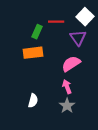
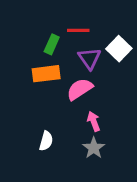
white square: (85, 17) -> (119, 49), moved
purple triangle: (78, 38) -> (89, 58), moved
pink semicircle: (71, 64) -> (80, 89), moved

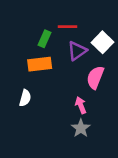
purple triangle: (89, 58) -> (77, 51), turned 30
pink semicircle: (80, 89) -> (95, 77), moved, turned -35
white semicircle: (46, 141) -> (25, 98), moved

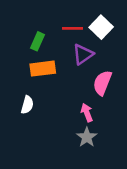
green rectangle: (44, 39) -> (38, 41), moved
white square: (103, 42) -> (101, 27), moved

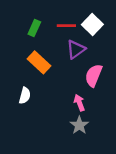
green rectangle: (38, 41) -> (34, 28), moved
orange rectangle: (43, 69) -> (39, 62), turned 50

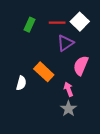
orange rectangle: (39, 62) -> (44, 72), moved

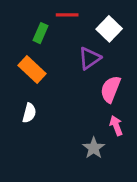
red line: (57, 23) -> (67, 15), moved
orange rectangle: (44, 72) -> (32, 70), moved
pink arrow: (68, 89) -> (116, 126), moved

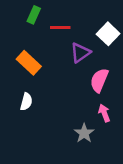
red line: (67, 15) -> (60, 27), moved
white square: (109, 29) -> (108, 34), moved
green rectangle: (40, 33) -> (34, 15), moved

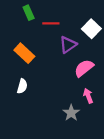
green rectangle: (34, 15) -> (29, 13), turned -48
pink semicircle: (99, 80) -> (84, 68), turned 30

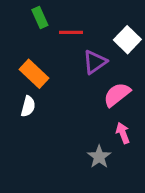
white semicircle: (22, 86) -> (28, 106), moved

